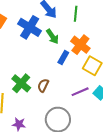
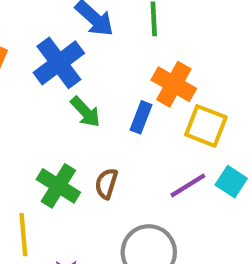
blue cross: (30, 27) -> (59, 63), turned 30
green arrow: (52, 37) -> (85, 112), moved

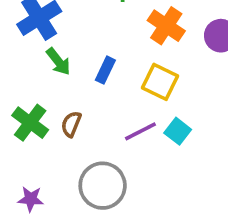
orange cross: (174, 84) -> (166, 26), moved

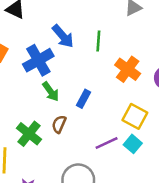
yellow square: (160, 82) -> (135, 116), moved
brown semicircle: (71, 124) -> (59, 124), moved

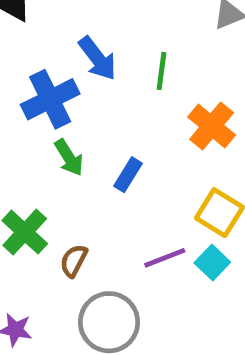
brown semicircle: (59, 124) -> (74, 261), moved

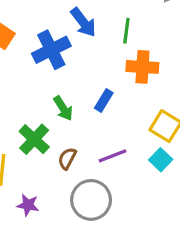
orange cross: (212, 126) -> (142, 67), moved, turned -36
green arrow: (69, 158) -> (63, 108), moved
purple line: (165, 258) -> (112, 156), moved

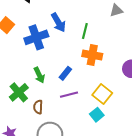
purple line: (112, 156) -> (69, 95), moved
brown semicircle: (67, 159) -> (38, 107), turned -32

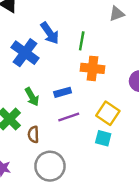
blue cross: (36, 37) -> (25, 53), turned -30
blue rectangle: (65, 73) -> (63, 92), turned 40
cyan square: (97, 115) -> (103, 138), turned -32

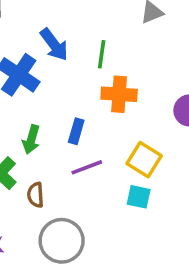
blue rectangle: (63, 92) -> (76, 131), turned -56
green arrow: (32, 97) -> (31, 140), turned 48

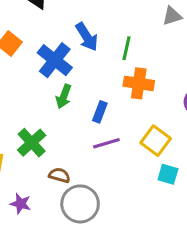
green arrow: (31, 140) -> (64, 96), moved
brown semicircle: (36, 195) -> (59, 175), moved, turned 105
cyan square: (139, 197) -> (168, 174), moved

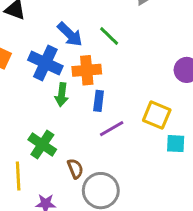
green line: (127, 48) -> (109, 36), turned -45
orange cross: (139, 83) -> (87, 70), moved
brown semicircle: (59, 175) -> (75, 169), turned 66

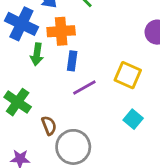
cyan square: (176, 144) -> (133, 119), moved, turned 36

